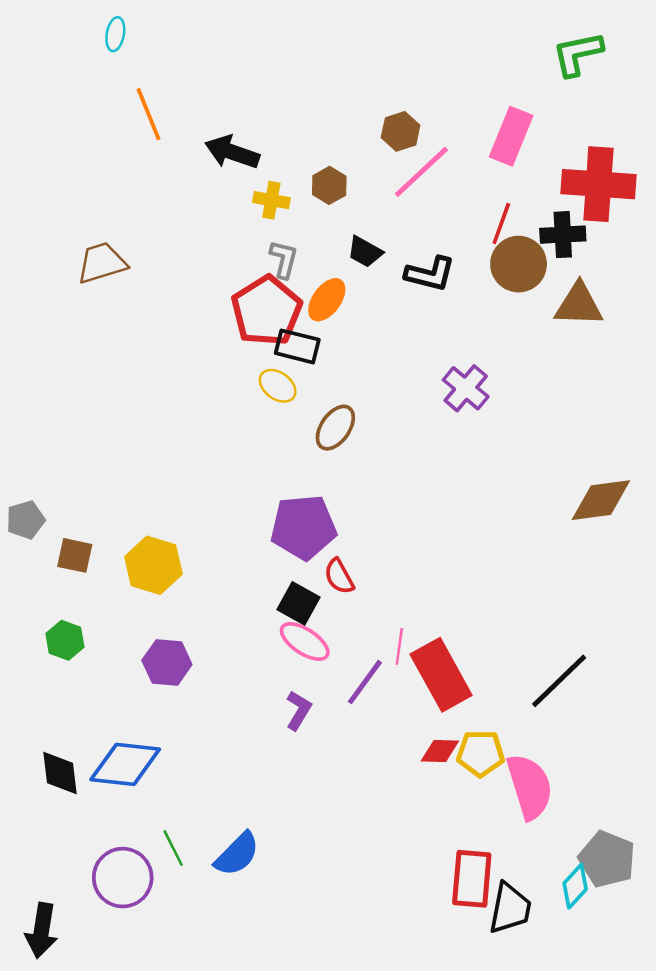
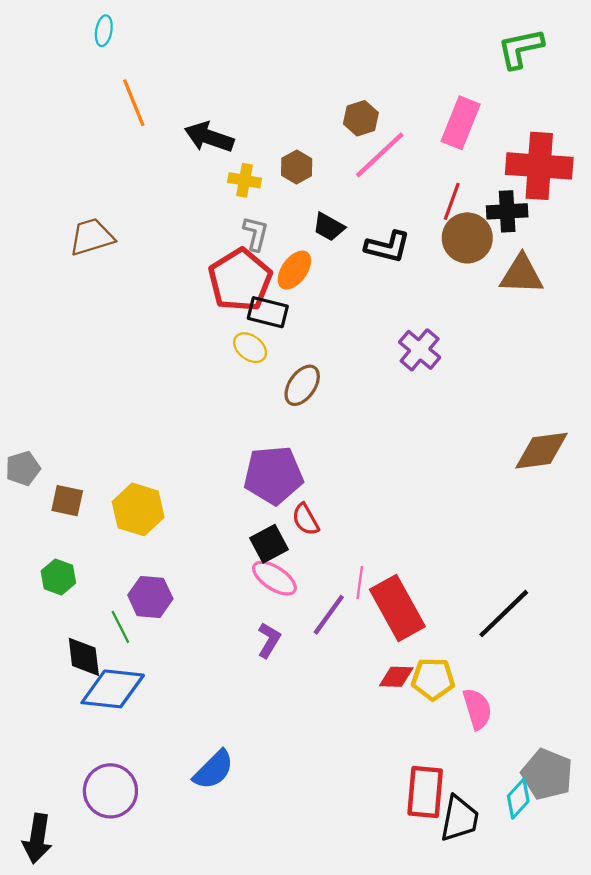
black square: (298, 603) -> (269, 544), turned 33
black diamond: (60, 773) -> (84, 657), moved
pink semicircle: (530, 787) -> (477, 709), size x0.7
green line: (173, 848) -> (120, 627), moved

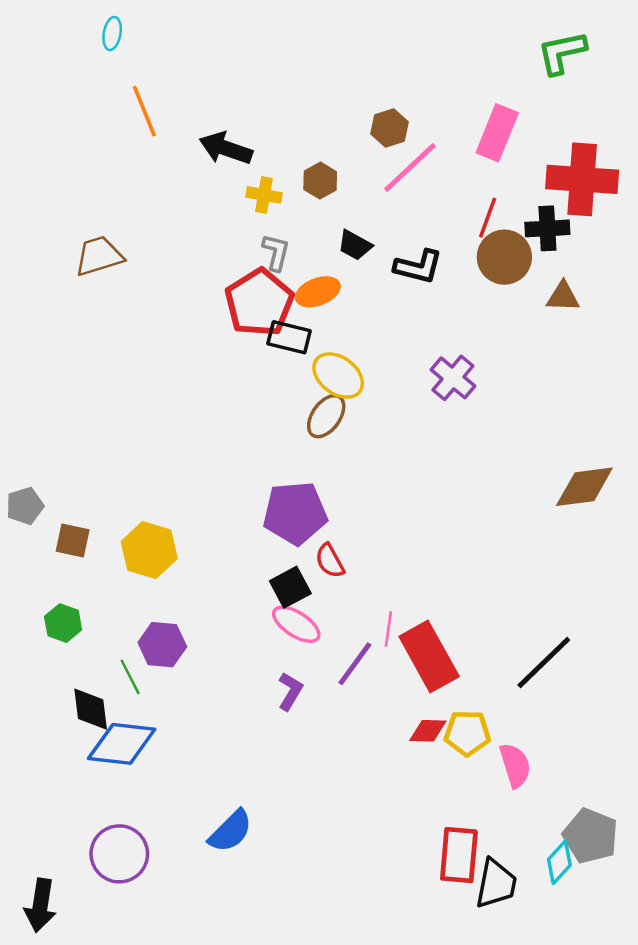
orange ellipse: (294, 270) -> (318, 292), turned 33
brown triangle: (522, 274) -> (563, 297), size x0.7
yellow ellipse: (250, 348) -> (338, 376), moved, size x1.4

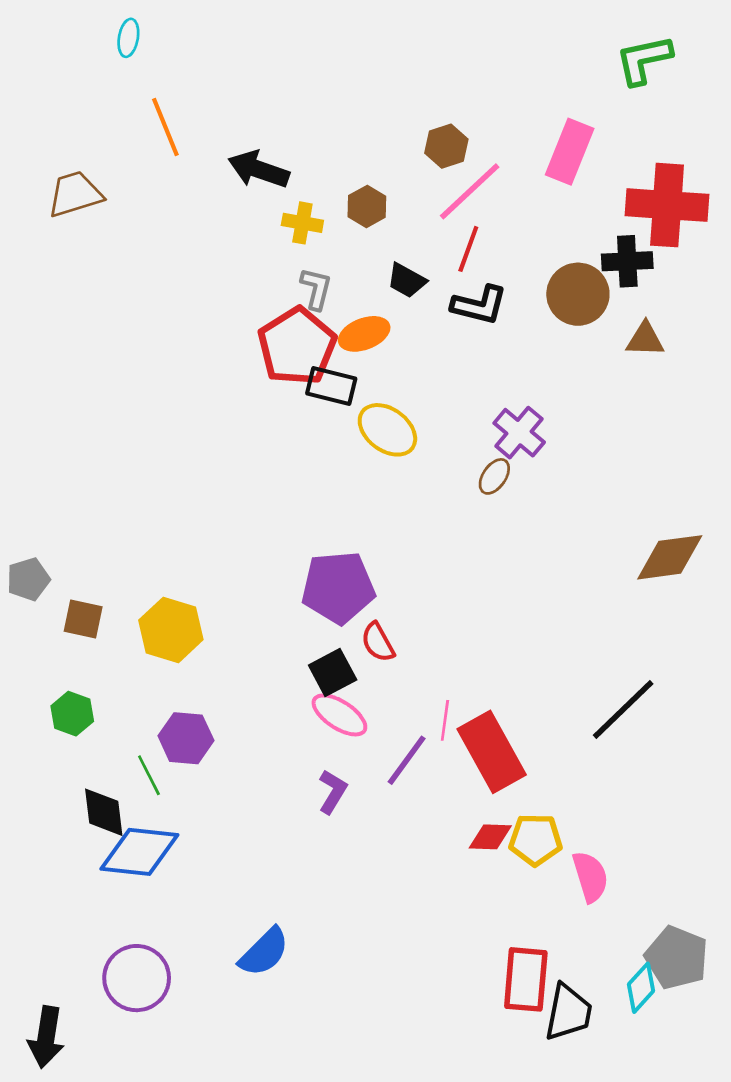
red line: (488, 218) -> (468, 249), moved
brown trapezoid: (99, 256) -> (75, 194), moved
brown ellipse: (326, 416) -> (494, 476), moved, size x0.7
black line: (544, 663) -> (623, 709), moved

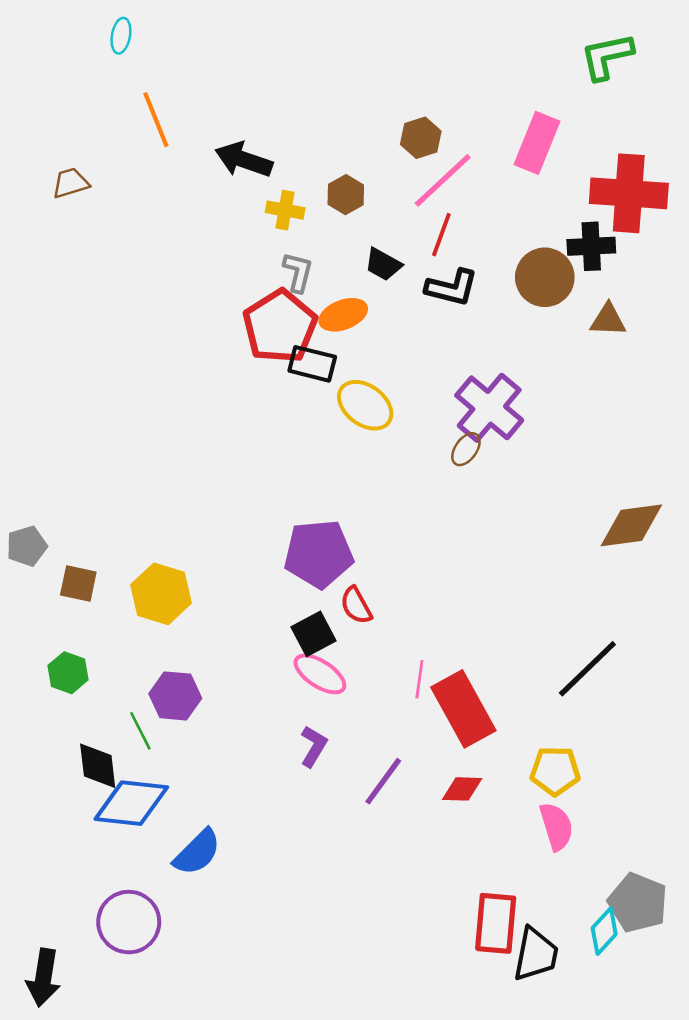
brown trapezoid: (75, 194) -> (71, 183), size x0.7
purple cross: (519, 433) -> (489, 408), size x1.4
purple line: (407, 760) -> (383, 781), moved
yellow pentagon: (535, 840) -> (555, 771), moved
blue semicircle: (264, 952) -> (197, 852), moved

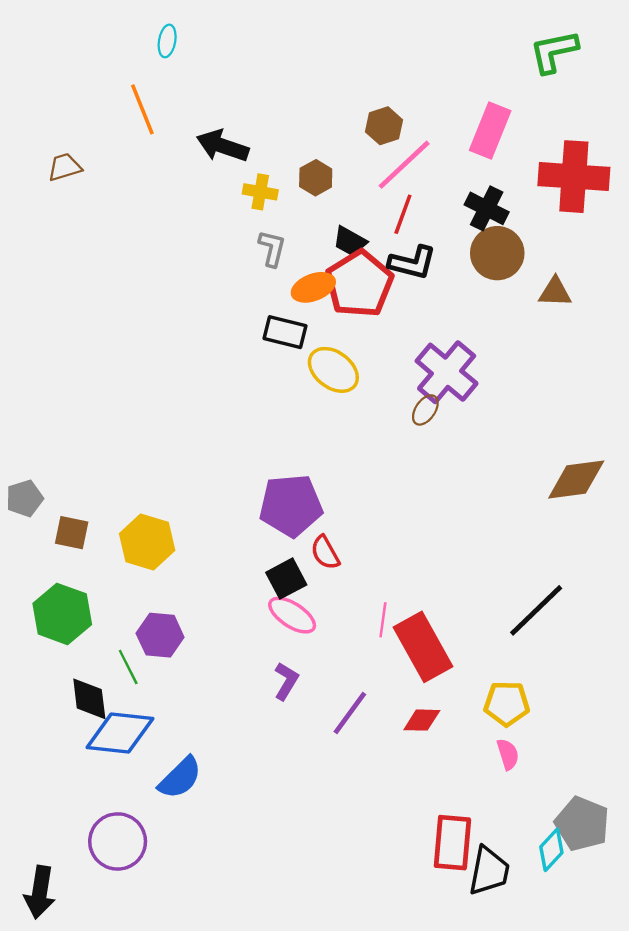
cyan ellipse: (121, 36) -> (167, 41), moved
black cross: (591, 246) -> (487, 208), moved, turned 30
red pentagon: (280, 326) -> (359, 284), moved
green hexagon: (68, 673) -> (62, 614), size x1.6
pink semicircle: (556, 826) -> (508, 754), size x0.7

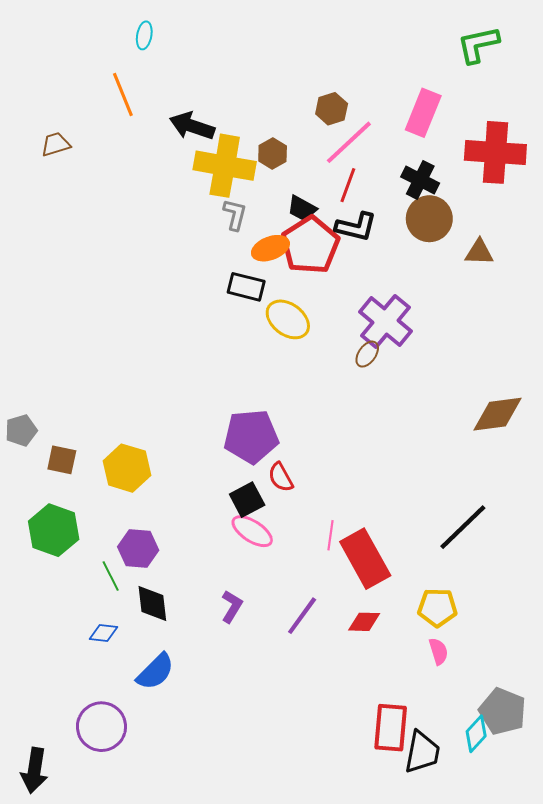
yellow cross: (260, 192) -> (225, 166), size x2.0
purple L-shape: (286, 681) -> (232, 607), moved
black diamond: (89, 699) -> (152, 603), moved
blue diamond: (120, 733) -> (104, 633), size x0.5

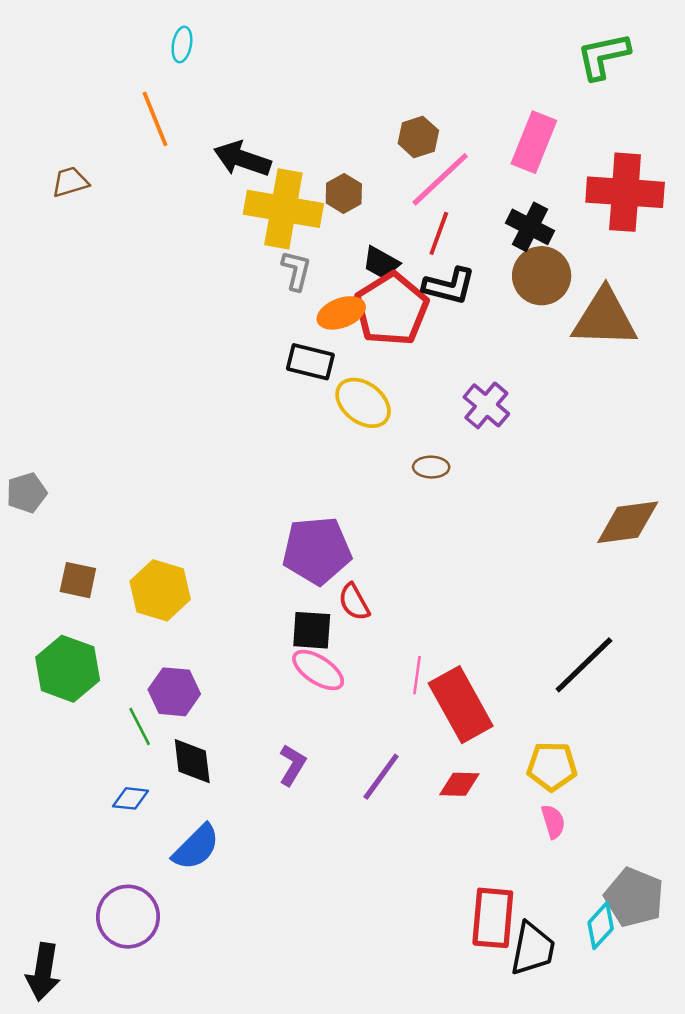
brown triangle: (479, 252) -> (605, 318), size x1.8
purple cross: (386, 321) -> (486, 405), size x0.7
brown ellipse: (367, 354) -> (431, 467), moved, turned 56
gray pentagon: (21, 430) -> (27, 493), moved
black square: (247, 500) -> (312, 630), turned 32

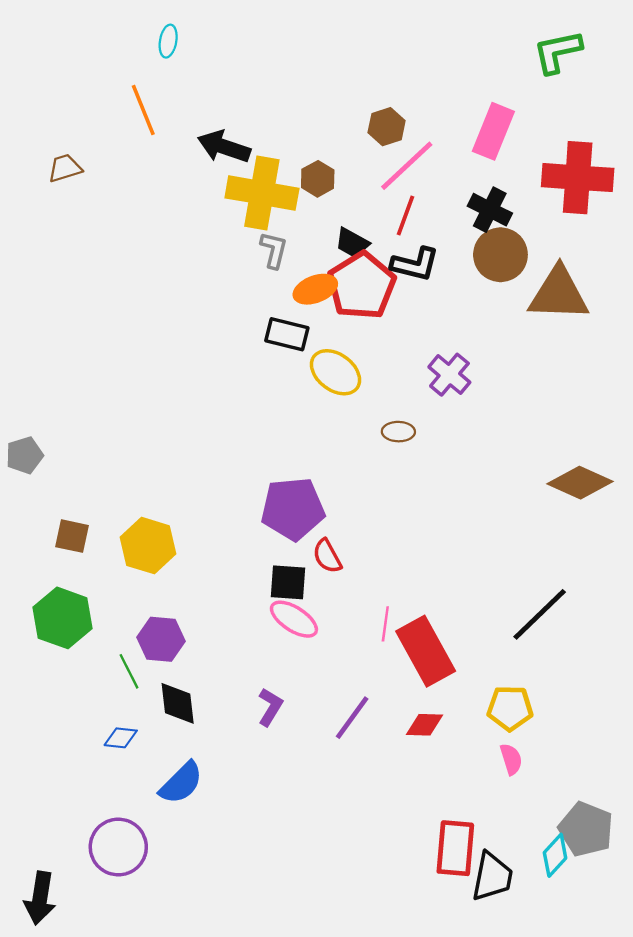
brown diamond: (628, 522) -> (580, 483), turned 32

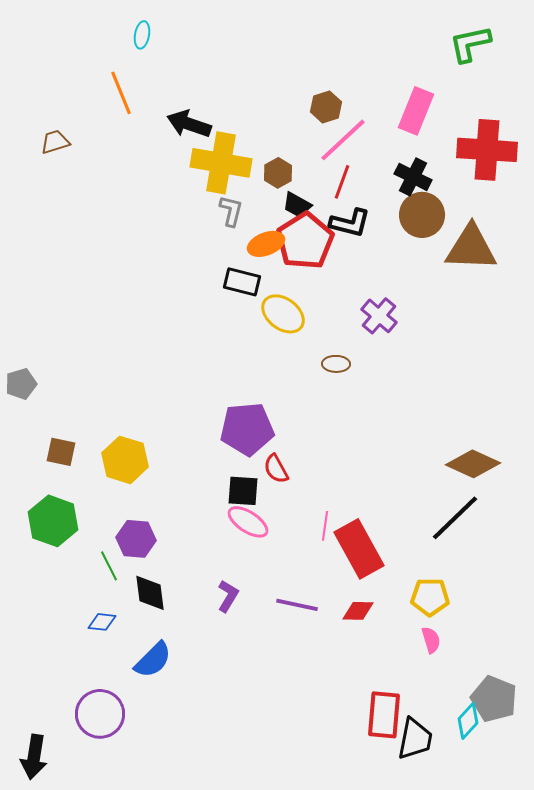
brown hexagon: (318, 179) -> (278, 173), moved
brown diamond: (580, 483) -> (473, 464), moved
purple line: (352, 718) -> (297, 605), turned 66

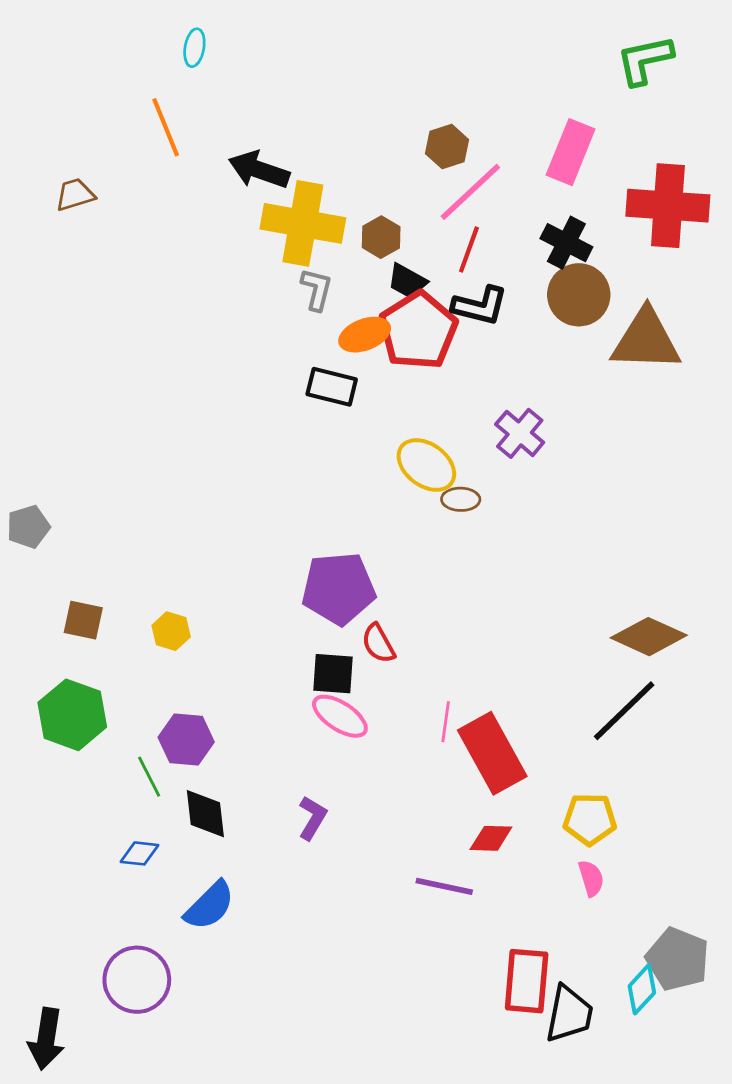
yellow ellipse: (283, 314) -> (426, 465), moved
yellow hexagon: (125, 460) -> (171, 631), size x0.6
purple line: (297, 605) -> (444, 886), moved

